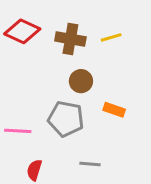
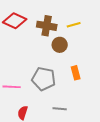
brown circle: (81, 81) -> (60, 45), moved
orange rectangle: (114, 110) -> (76, 73), turned 56

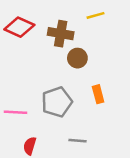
yellow line: (74, 25) -> (95, 15), moved
gray pentagon: (44, 79) -> (57, 102), turned -30

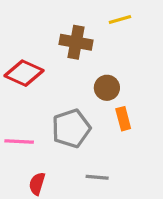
red diamond: (19, 27) -> (24, 73), moved
brown circle: (77, 58) -> (107, 88), moved

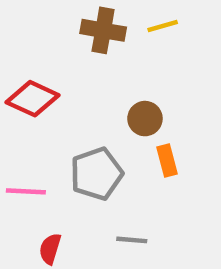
brown cross: (76, 42) -> (103, 30), moved

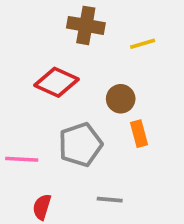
yellow line: (163, 26) -> (143, 44), moved
red diamond: (32, 99) -> (56, 82), moved

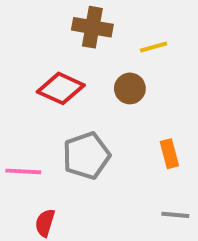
brown circle: (121, 99) -> (130, 88), moved
orange rectangle: (139, 134) -> (169, 154), moved
gray line: (110, 200) -> (175, 215), moved

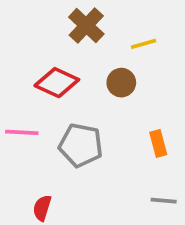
brown cross: (92, 27) -> (86, 25), turned 33
gray pentagon: (86, 156) -> (81, 145), turned 30
pink line: (23, 171) -> (22, 132), moved

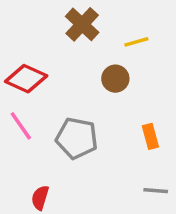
red diamond: (57, 83) -> (26, 79), moved
pink line: (22, 132) -> (21, 126), turned 52

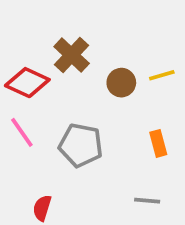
brown cross: (82, 24) -> (72, 55), moved
yellow line: (136, 42) -> (162, 75), moved
gray line: (156, 191) -> (147, 201), moved

